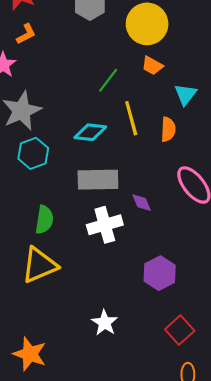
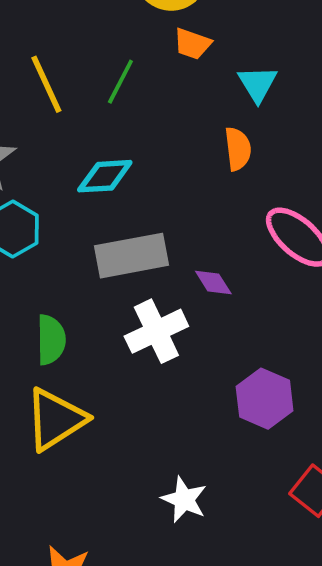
yellow line: (131, 118) -> (46, 84), moved

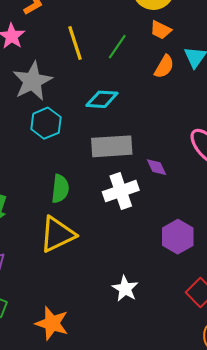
orange semicircle: (238, 149) -> (164, 67), moved, turned 30

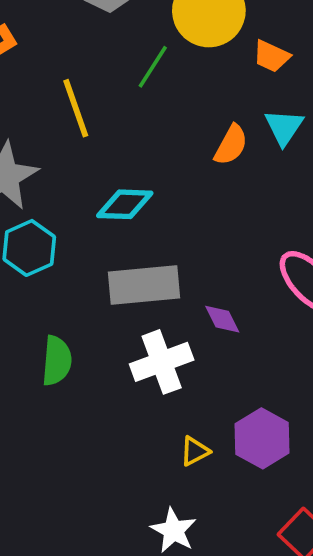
orange trapezoid: (161, 30) -> (271, 56), moved
green line: (117, 47) -> (153, 67), moved
yellow triangle: (57, 234) -> (195, 451), moved, size x0.5

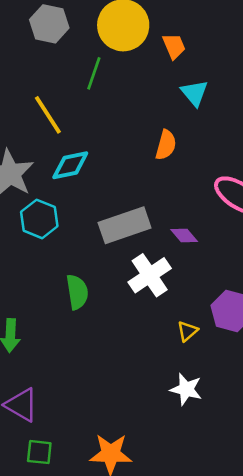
orange trapezoid: (271, 56) -> (174, 46), turned -124
orange semicircle: (231, 145) -> (166, 145), moved
cyan diamond: (125, 204) -> (70, 165), moved

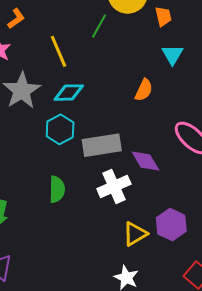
cyan hexagon: (39, 219) -> (60, 129), moved
purple diamond: (184, 236) -> (145, 161), size x1.4
yellow triangle: (187, 331) -> (135, 234), size x1.5

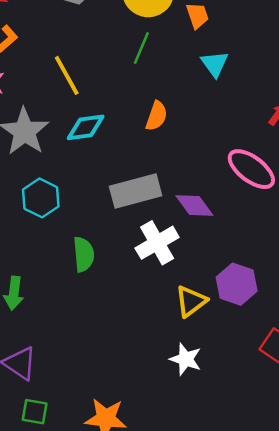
green line: (99, 26) -> (141, 48), moved
orange semicircle: (144, 90) -> (156, 116), moved
cyan hexagon: (60, 129) -> (41, 198), moved

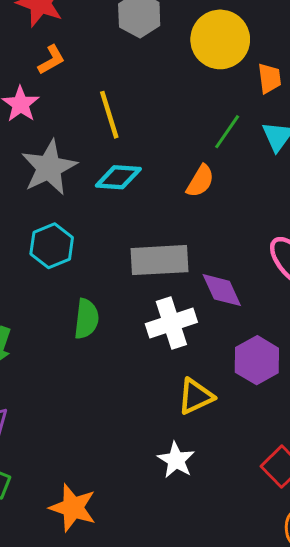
green line: (141, 48) -> (227, 132), moved
purple hexagon: (237, 284) -> (257, 360), moved

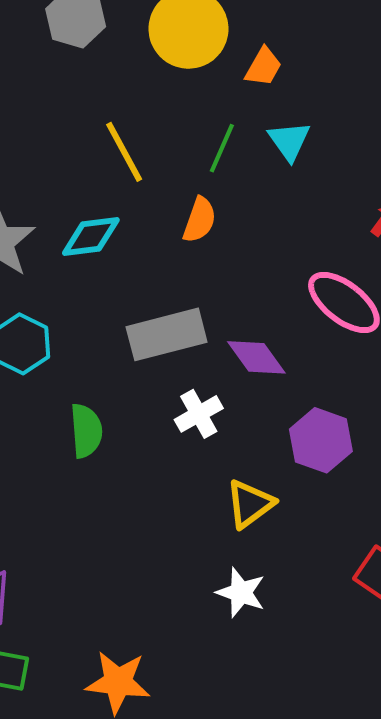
orange trapezoid: (270, 78) -> (263, 67), turned 48
yellow line: (109, 115) -> (124, 152), moved
white cross: (171, 323) -> (199, 414), size x0.7

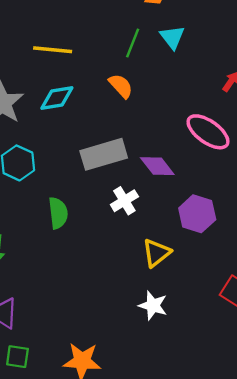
yellow line: (124, 152) -> (53, 50), moved, turned -54
orange semicircle: (200, 220) -> (121, 86), turned -60

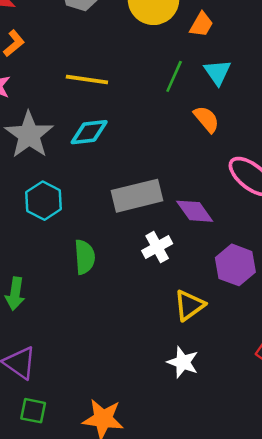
orange semicircle: (121, 86) -> (206, 119), moved

